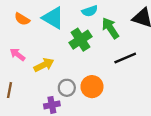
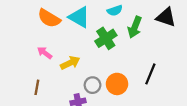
orange semicircle: (22, 19) -> (49, 18), size x1.5
green arrow: (110, 28) -> (135, 27), turned -125
black line: (125, 58) -> (150, 74), moved, turned -45

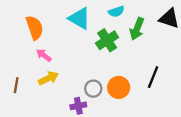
orange semicircle: (49, 18) -> (35, 28), moved, turned -140
yellow arrow: (70, 63) -> (48, 78), moved
brown line: (37, 87) -> (16, 85), moved

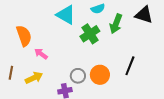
orange semicircle: (35, 28) -> (24, 36), moved
pink arrow: (44, 55) -> (41, 54), moved
yellow arrow: (48, 78) -> (34, 78), moved

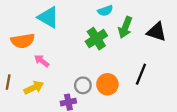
cyan triangle: (66, 15) -> (48, 17), moved
black triangle: (144, 15) -> (157, 32), moved
orange semicircle: (24, 36) -> (23, 41), turned 100

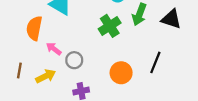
orange semicircle: (23, 41) -> (34, 28), turned 110
gray circle: (83, 85) -> (74, 60), moved

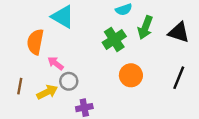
gray circle: (74, 60) -> (69, 81), moved
black line: (155, 62) -> (179, 78), moved
orange circle: (121, 73) -> (131, 75), moved

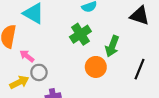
green arrow: (145, 27) -> (112, 46), moved
black triangle: (179, 32) -> (140, 16), moved

